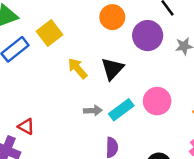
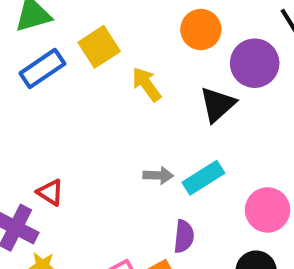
yellow arrow: (78, 68) -> (147, 84), moved
black triangle: (112, 69) -> (217, 104), moved
pink circle: (157, 101) -> (268, 210), moved

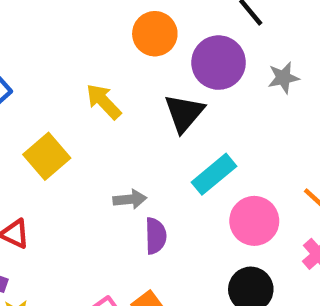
yellow square: (99, 47) -> (47, 156), moved
cyan rectangle: (203, 178) -> (214, 174), moved
purple semicircle: (184, 236) -> (156, 236), moved

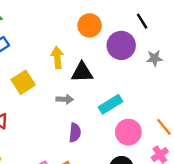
yellow arrow: (104, 102) -> (57, 58), turned 30
black triangle: (184, 113) -> (82, 72), moved, turned 40
gray arrow: (130, 199) -> (65, 99), moved

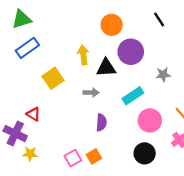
purple circle: (121, 45) -> (131, 52), moved
gray star: (154, 58) -> (163, 75), moved

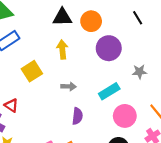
black triangle: (106, 68) -> (62, 17), moved

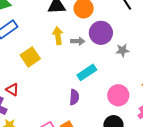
gray star: (139, 72) -> (122, 50), moved
gray arrow: (69, 86) -> (78, 41), moved
cyan rectangle: (109, 91) -> (87, 72), moved

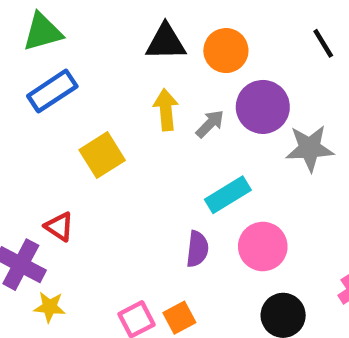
gray arrow: (78, 41) -> (210, 124), turned -48
gray star: (122, 50) -> (310, 148), size x1.5
pink circle: (118, 95) -> (263, 246), moved

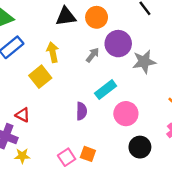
yellow arrow: (166, 110) -> (53, 52), moved
purple semicircle: (197, 249) -> (82, 111), moved
orange square: (179, 318) -> (88, 154), turned -35

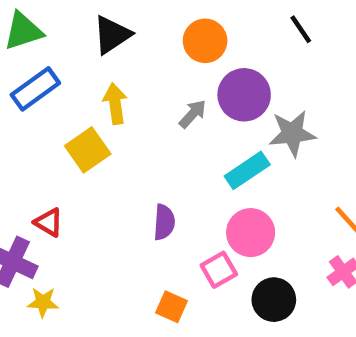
black triangle: (66, 16) -> (112, 35), moved, turned -30
cyan rectangle: (106, 90) -> (247, 170), moved
pink square: (67, 157) -> (219, 270), moved

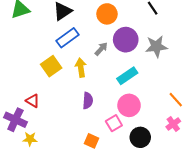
blue rectangle: (35, 89) -> (67, 38), moved
yellow arrow: (115, 104) -> (81, 68), moved
gray star: (292, 133) -> (156, 46), moved

